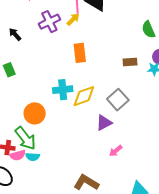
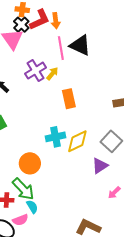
yellow arrow: (73, 19) -> (52, 74), moved
pink semicircle: (18, 155) -> (20, 220), moved
cyan semicircle: (33, 157) -> (32, 207), turned -120

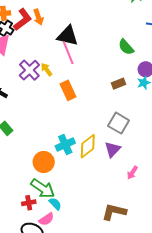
pink line: (61, 48) -> (68, 53), moved
yellow arrow: (52, 74) -> (47, 69), turned -64
cyan cross: (56, 137) -> (65, 144), moved
yellow diamond: (77, 141) -> (88, 146), moved

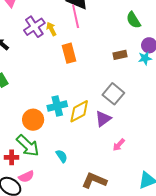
cyan semicircle: (55, 204) -> (62, 156), moved

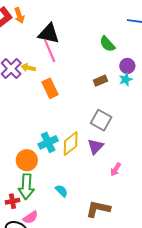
yellow arrow: (51, 29) -> (28, 68), turned -40
green arrow: (28, 146) -> (26, 187), turned 60

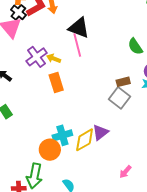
orange rectangle: (50, 88) -> (56, 82), moved
gray square: (101, 120) -> (120, 98), moved
purple triangle: (95, 146) -> (100, 132), moved
orange circle: (27, 160) -> (50, 150), moved

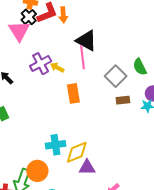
orange rectangle: (56, 82) -> (73, 93), moved
gray square: (120, 98) -> (116, 76), moved
purple triangle: (100, 132) -> (87, 167), moved, turned 30
orange circle: (50, 150) -> (37, 171), moved

